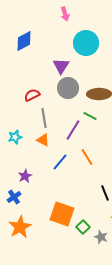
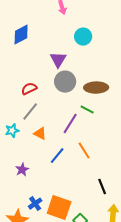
cyan circle: (86, 43) -> (83, 37), size x0.7
gray line: (44, 118) -> (30, 112), moved, turned 48
blue cross: (14, 197) -> (35, 204), moved

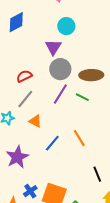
cyan circle: (83, 37) -> (66, 26), moved
purple line: (70, 124) -> (60, 94), moved
purple star: (22, 170) -> (17, 157), size x1.6

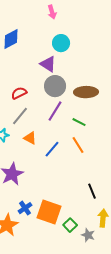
purple triangle: (53, 47) -> (48, 64), turned -30
green line: (82, 97) -> (79, 122), moved
orange line: (79, 138) -> (78, 145), moved
blue line: (52, 143) -> (52, 149), moved

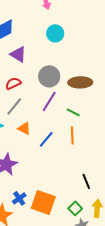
purple triangle: (48, 64) -> (18, 54), moved
orange line: (78, 145) -> (72, 135), turned 30
green square: (70, 225) -> (75, 208), moved

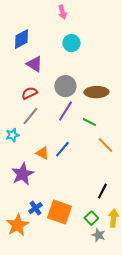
orange triangle: (24, 128) -> (42, 153), moved
orange line: (72, 135) -> (105, 145), moved, turned -42
black line: (86, 181) -> (102, 191), turned 49

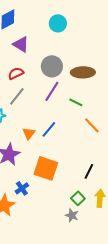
orange triangle: (42, 153) -> (29, 133), turned 40
orange square: (59, 212) -> (46, 168), moved
gray star: (98, 235) -> (72, 215), moved

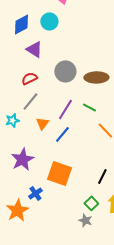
cyan circle: (58, 23) -> (49, 21), moved
purple line: (52, 91) -> (65, 109), moved
orange triangle: (29, 133) -> (42, 123), moved

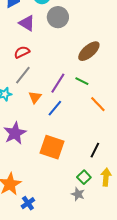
gray circle: (65, 71) -> (58, 17), moved
brown ellipse: (96, 77) -> (89, 51), turned -40
blue cross: (35, 193) -> (28, 203), moved

